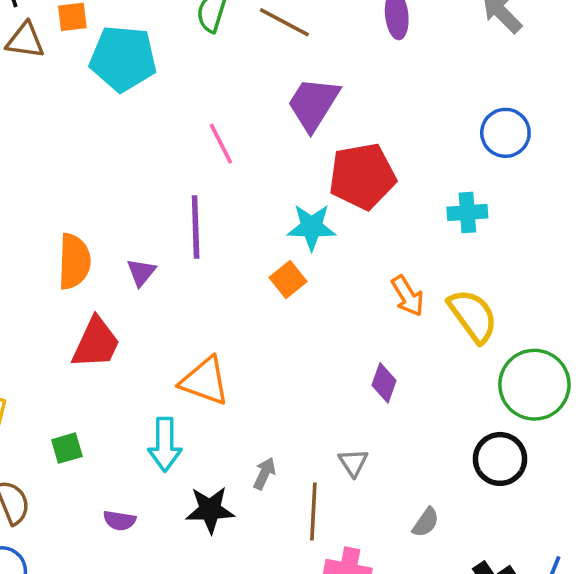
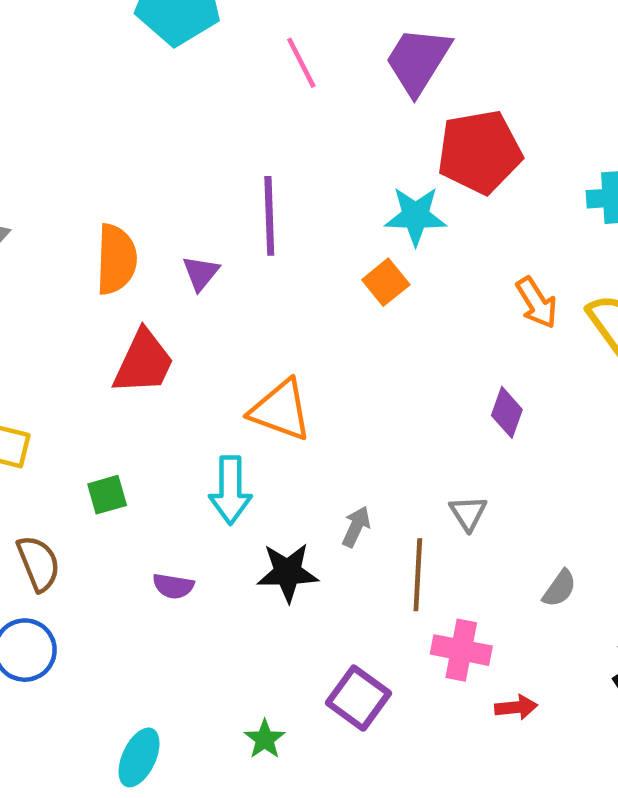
pink line: (221, 144) -> (301, 63), moved

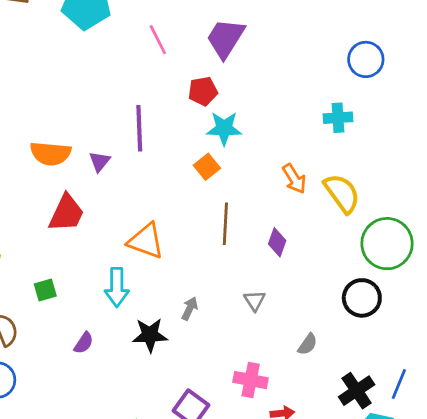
red pentagon: (480, 152) -> (203, 91), moved, size x0.6
orange semicircle: (116, 259) -> (51, 154), turned 93
brown line: (418, 575) -> (225, 224), moved
purple semicircle: (173, 586) -> (84, 343), turned -65

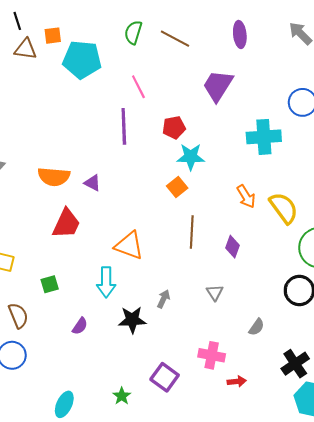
purple trapezoid: (225, 38) -> (218, 86), moved
cyan cross: (338, 118) -> (264, 137), moved, size x1.5
purple line: (139, 128) -> (124, 126), moved
purple triangle: (100, 161) -> (92, 183), turned -42

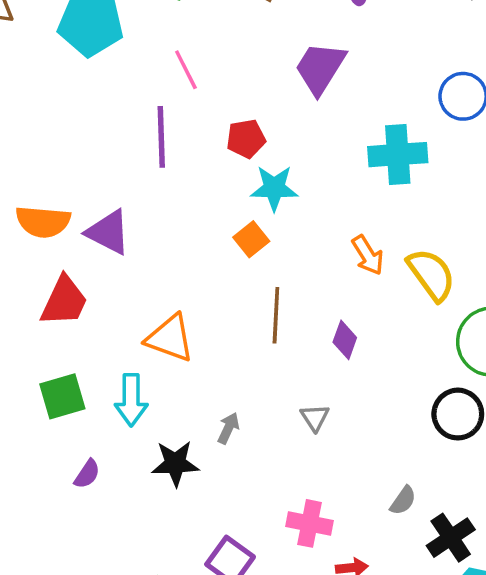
purple triangle: (92, 183) -> (108, 232), size x1.6
green square: (50, 284) -> (62, 396), moved, size x1.5
gray semicircle: (257, 327) -> (403, 501), moved

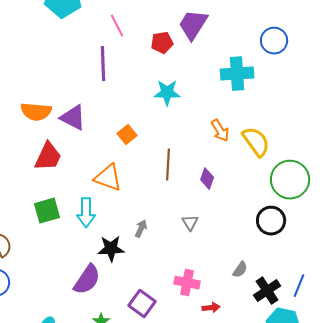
red pentagon: (246, 139) -> (162, 43), moved
orange square: (251, 239) -> (127, 135), moved
purple semicircle: (87, 474) -> (87, 280), moved, size x1.8

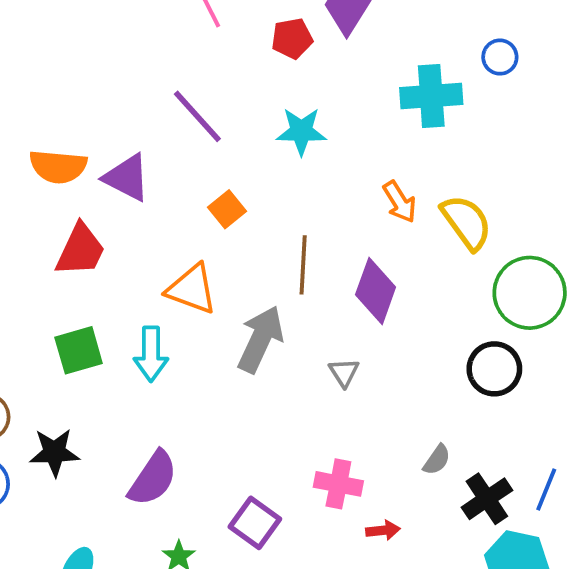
blue circle: (274, 41) -> (500, 57), moved, size x0.7
purple line: (103, 64) -> (197, 116), moved, turned -40
purple diamond: (207, 179) -> (376, 291), size x1.6
gray arrow: (141, 229) -> (260, 339), moved, size x2.0
black star: (111, 249) -> (54, 452), moved

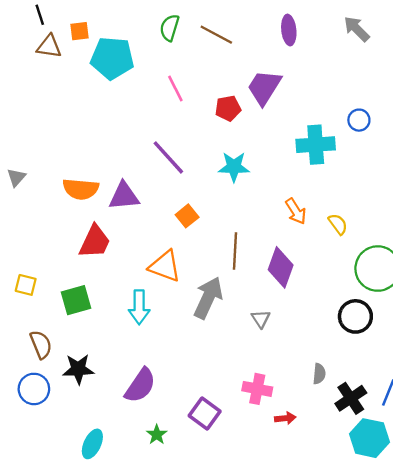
purple triangle: (127, 178) -> (124, 196), turned -32
yellow semicircle: (466, 222) -> (338, 224), size x0.6
green square: (79, 350) -> (76, 300), moved
gray semicircle: (437, 460) -> (319, 374), turned -30

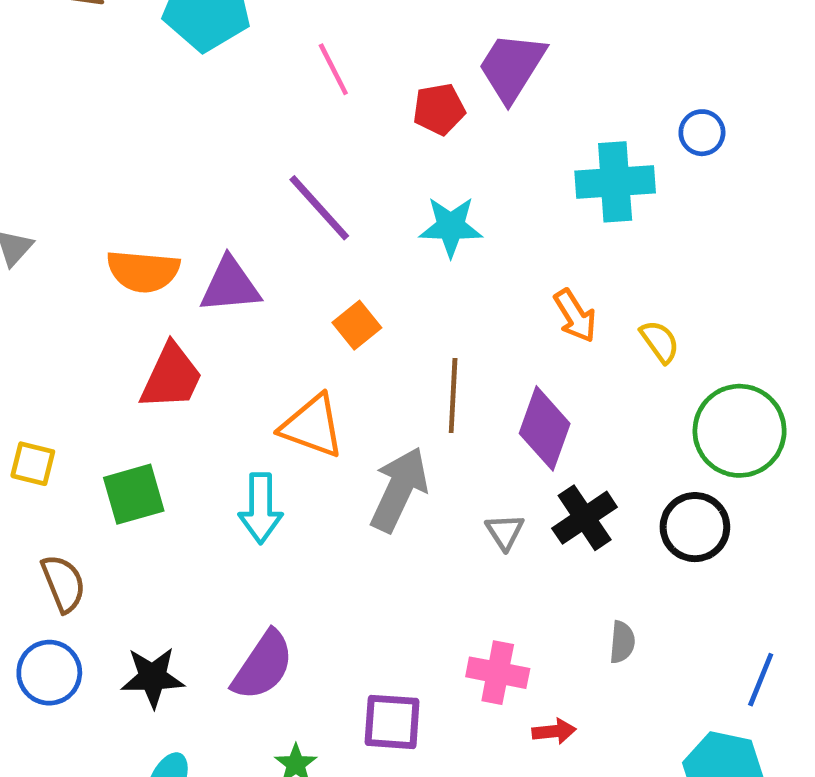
black star: (78, 369) -> (153, 677), moved
black cross: (351, 398) -> (585, 518), moved
purple square: (205, 414) -> (392, 722), turned -32

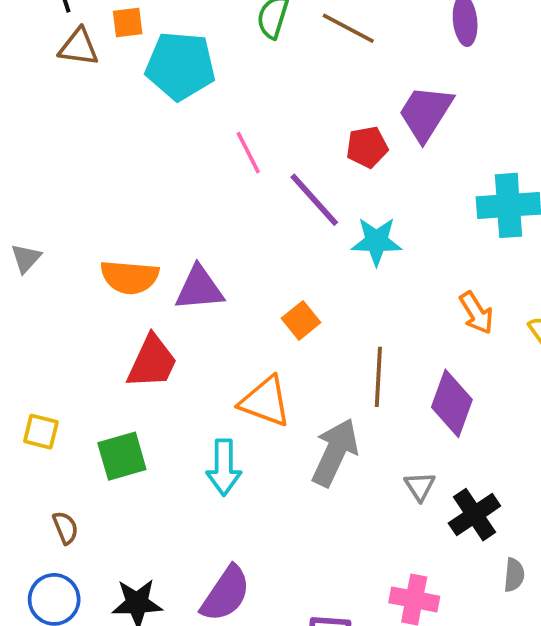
pink line: (333, 69) -> (248, 153), moved
purple line: (319, 208) -> (314, 200), moved
black cross: (585, 518) -> (474, 515), moved
brown semicircle: (63, 583) -> (65, 528), size x0.7

